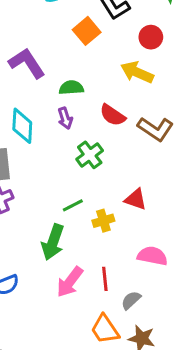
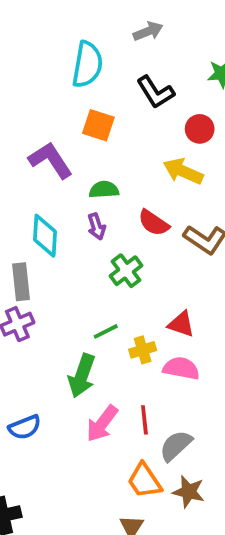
orange square: (87, 31) -> (98, 125), moved, turned -32
pink semicircle: (152, 256) -> (181, 368), moved
gray semicircle: (131, 300) -> (176, 446), size x1.4

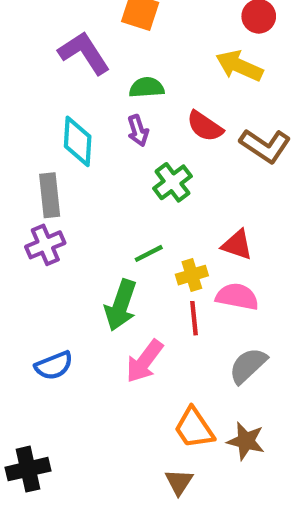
red line: (144, 420) -> (194, 318), moved
gray semicircle: (176, 446) -> (248, 366), moved

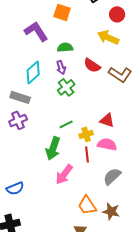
cyan diamond: (78, 141) -> (33, 72), turned 45
green cross: (172, 182) -> (66, 87), moved
gray rectangle: (50, 195) -> (20, 97), turned -66
blue semicircle: (54, 366) -> (15, 188), moved

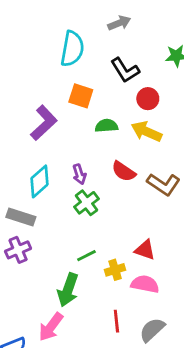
red circle: (117, 14) -> (148, 99), moved
purple L-shape: (36, 31) -> (44, 123), turned 80
green semicircle: (65, 47) -> (106, 126), moved
red line: (87, 154) -> (116, 321), moved
pink arrow: (64, 174) -> (51, 327), moved

